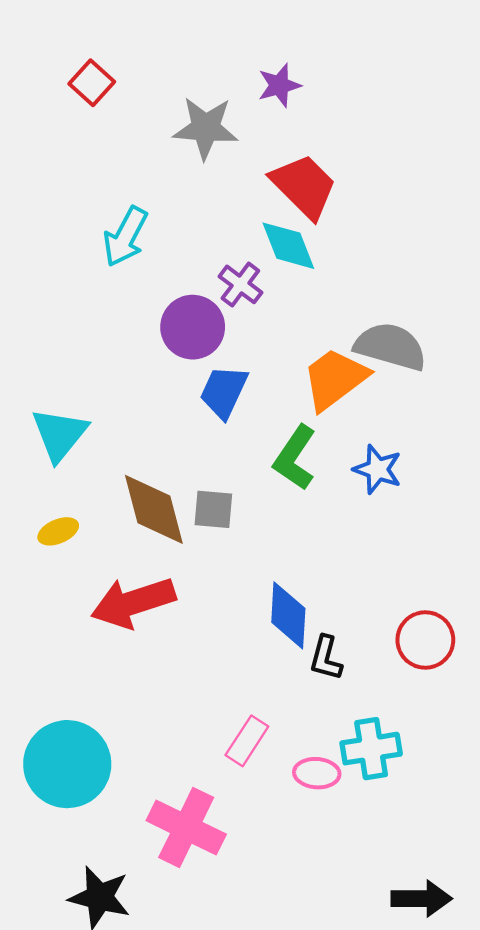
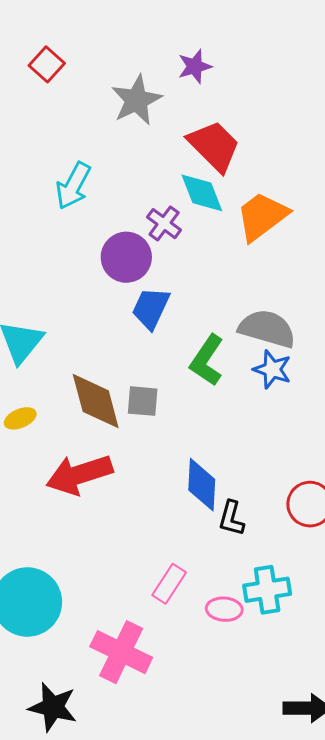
gray star: (206, 128) -> (136, 100), turned -30
gray semicircle: (390, 346) -> (267, 329), moved
orange trapezoid: (335, 379) -> (262, 216), moved

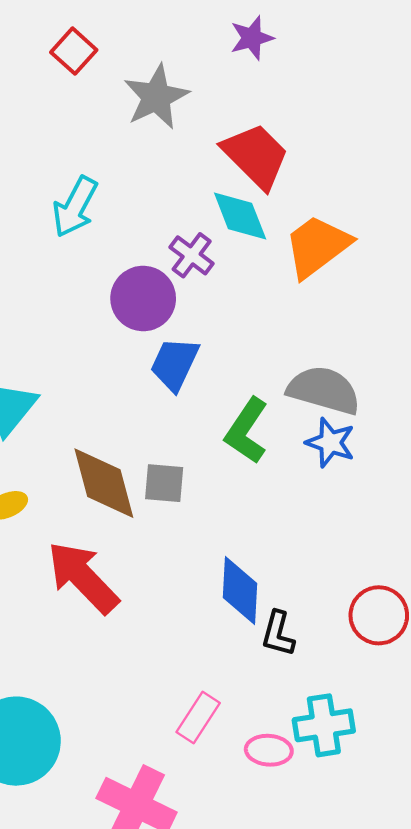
red square: (47, 64) -> (74, 51), moved
purple star: (195, 66) -> (252, 38), moved
red arrow: (79, 474) -> (83, 577), turned 64

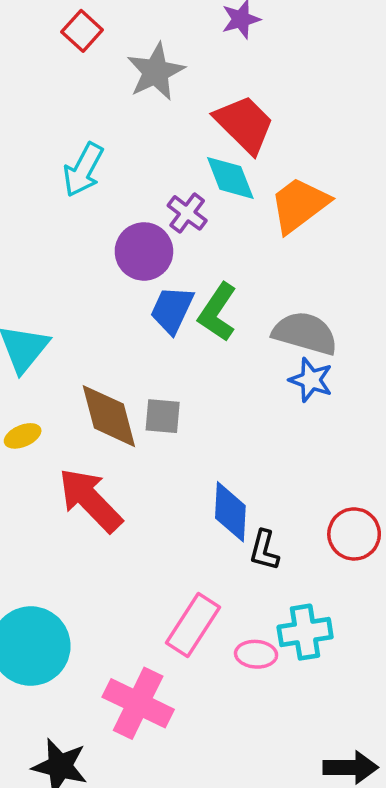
green L-shape: (247, 431) -> (218, 312), moved
pink rectangle: (198, 717) -> (193, 625), size x1.4

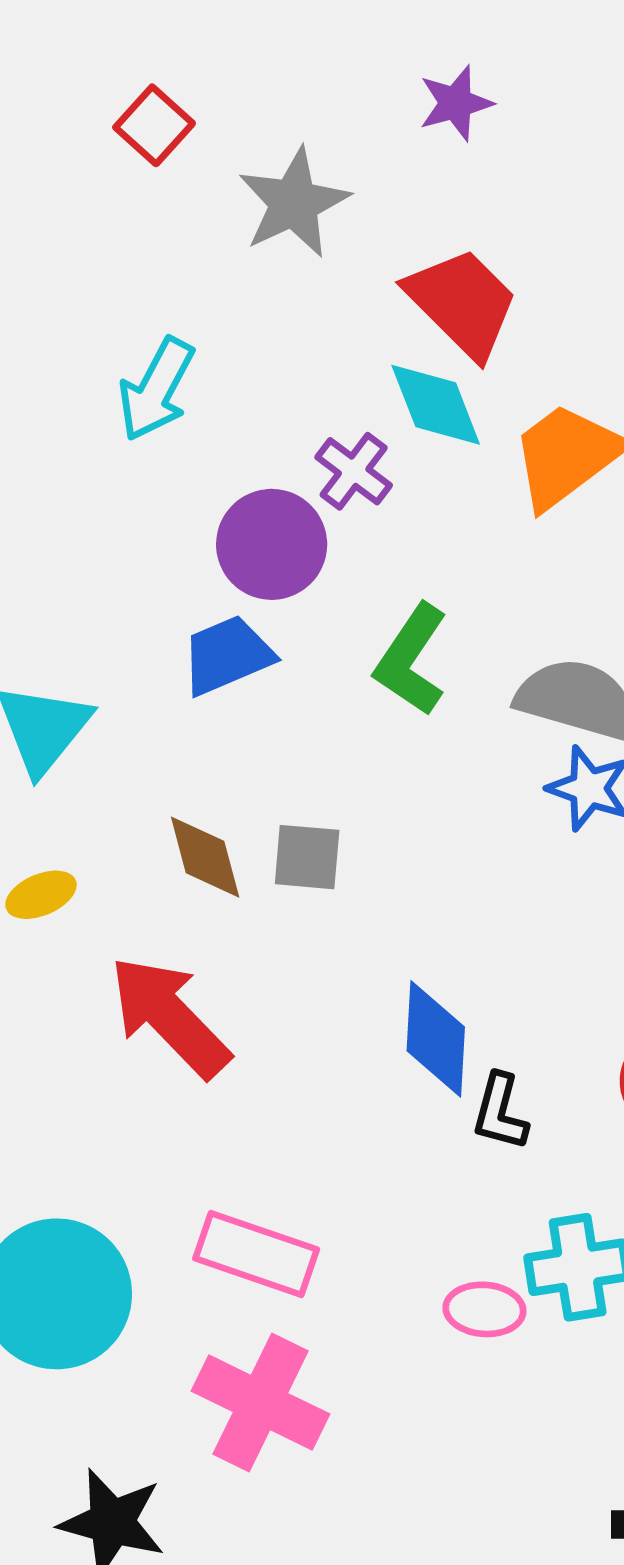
blue trapezoid: (172, 310) -> (227, 655), moved, turned 42
brown diamond: (109, 416) -> (205, 857), size x0.7
pink rectangle: (193, 625) -> (256, 1254), moved, turned 76

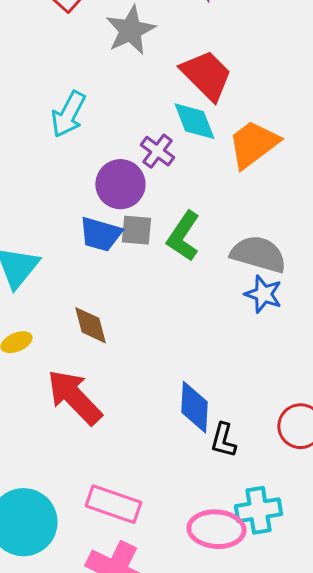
blue trapezoid: (227, 655) -> (100, 234), turned -141
gray square: (307, 857) -> (136, 230), moved
pink ellipse: (484, 1309) -> (216, 529), size x1.6

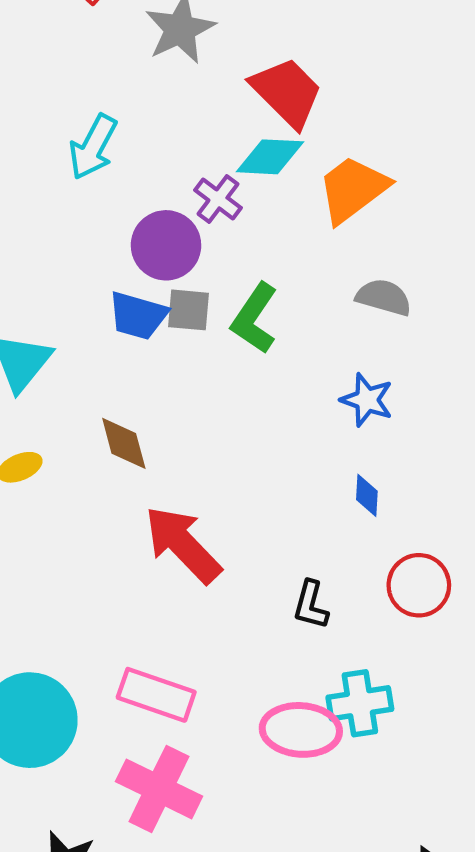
cyan diamond: (194, 121) -> (270, 157), turned -66
gray semicircle: (258, 254) -> (384, 297), moved, size x0.7
red arrow: (74, 397) -> (183, 545), moved
blue diamond: (194, 407) -> (367, 495), moved, size x0.6

